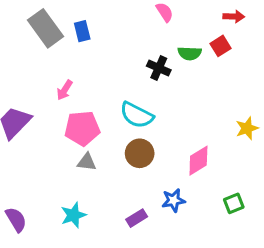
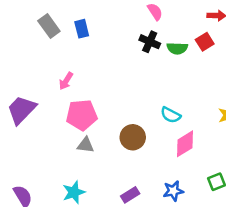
gray rectangle: (45, 28) -> (49, 26), size x0.7
black cross: (159, 68) -> (150, 42), moved
cyan semicircle: (137, 115) -> (171, 115), moved, size x0.7
blue star: (173, 200) -> (173, 191), moved

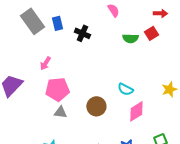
gray rectangle: (49, 26) -> (32, 21), size x1.4
black cross: (150, 42) -> (82, 33), moved

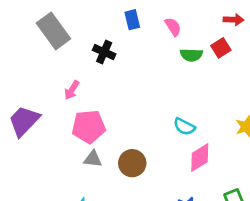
pink semicircle: (113, 10) -> (173, 27), moved
blue rectangle: (57, 23) -> (132, 20), moved
black cross: (82, 33) -> (104, 52), moved
brown circle: (96, 106) -> (132, 163), moved

